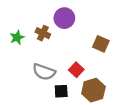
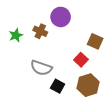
red square: (76, 70) -> (81, 60), moved
black square: (61, 91) -> (58, 86), turned 32

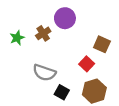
brown cross: (40, 31) -> (43, 33), turned 32

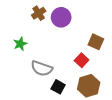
brown cross: (43, 33) -> (39, 13), moved
green star: (17, 38) -> (20, 44), moved

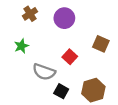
brown cross: (39, 13) -> (30, 14), moved
red square: (82, 60) -> (70, 57), moved

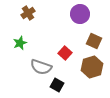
purple circle: (64, 18) -> (80, 14), moved
brown hexagon: (93, 90) -> (92, 67), moved

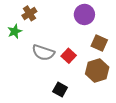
green star: (20, 43) -> (15, 31), moved
gray semicircle: (41, 67) -> (43, 53), moved

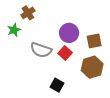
purple circle: (84, 14) -> (69, 33), moved
brown square: (99, 43) -> (94, 41), turned -35

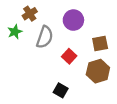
purple circle: (69, 33) -> (73, 20), moved
gray semicircle: (41, 50) -> (45, 37), moved, turned -90

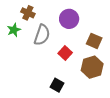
brown cross: (30, 14) -> (28, 13), turned -32
brown square: (100, 43) -> (94, 41), turned 35

